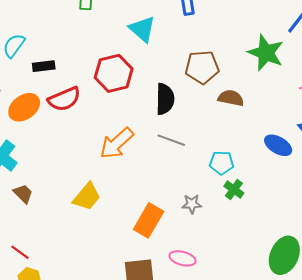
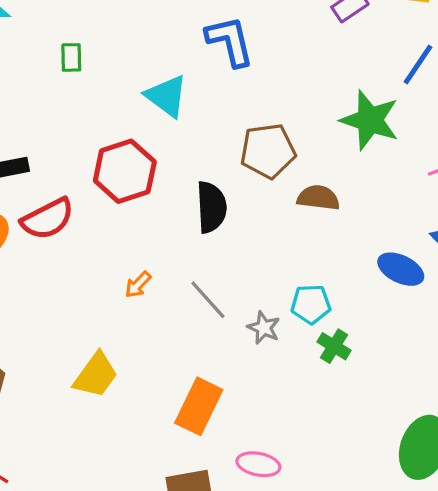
gray line: (171, 140) -> (208, 300), moved, turned 32
orange arrow: (117, 143) -> (138, 285), size x0.5
gray star: (192, 204) -> (264, 328), moved, turned 30

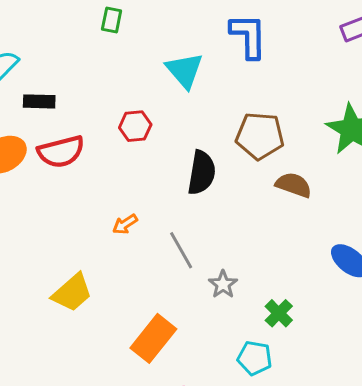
red hexagon: (125, 171) -> (135, 126), size x0.6
cyan pentagon: (311, 304) -> (255, 358), moved

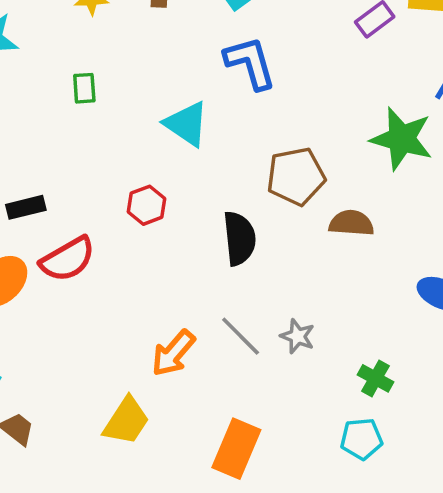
orange arrow: (125, 224) -> (173, 353), moved, size x1.6
gray star: (223, 284) -> (297, 336), moved

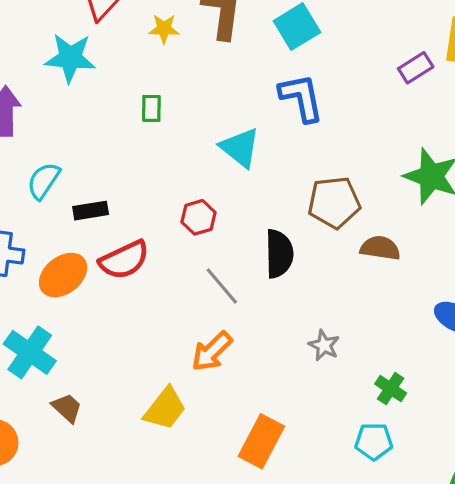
gray line: (241, 336) -> (222, 286), moved

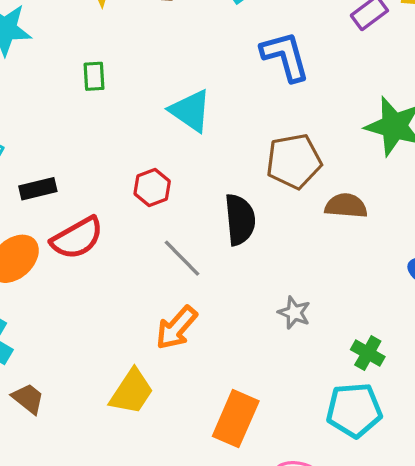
blue L-shape: (301, 98) -> (285, 56), moved
cyan pentagon: (374, 441) -> (354, 410), size x1.4

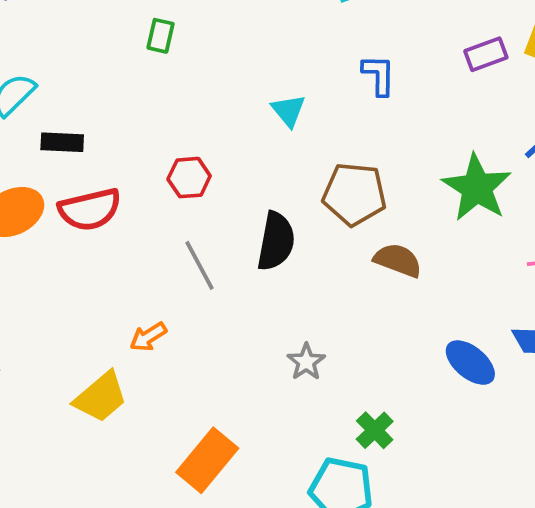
blue L-shape: (285, 56) -> (379, 75), size x0.7
cyan triangle: (190, 111) -> (289, 111), moved, size x0.7
orange arrow: (177, 328) -> (148, 337), moved, size x0.7

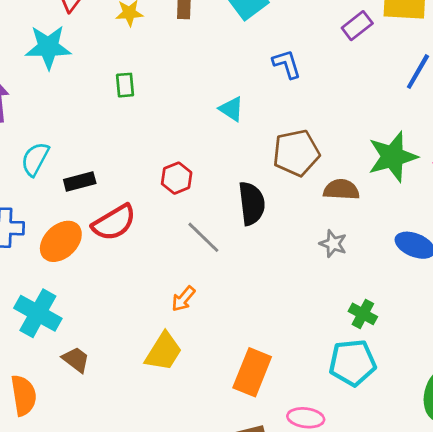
green star: (477, 188) -> (393, 157), moved, turned -30
gray star: (306, 362) -> (333, 244), moved

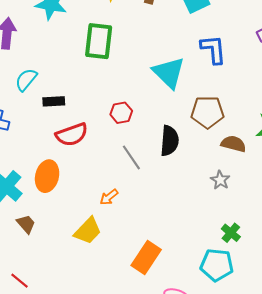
blue L-shape: (287, 64) -> (213, 49), size x1.4
green rectangle: (125, 85) -> (99, 41), size x2.0
cyan triangle: (231, 109) -> (169, 73), size x1.8
orange ellipse: (61, 241) -> (47, 176), moved, turned -44

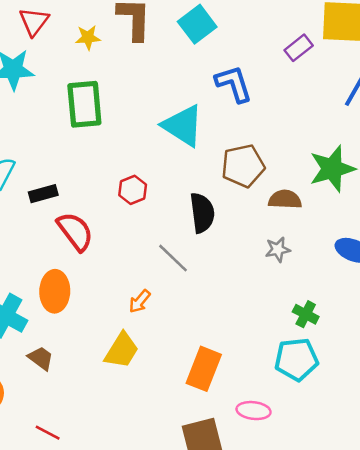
red semicircle: (72, 135) -> (75, 231), turned -96
gray line: (131, 157) -> (173, 258), moved
gray star: (220, 180) -> (278, 249), turned -30

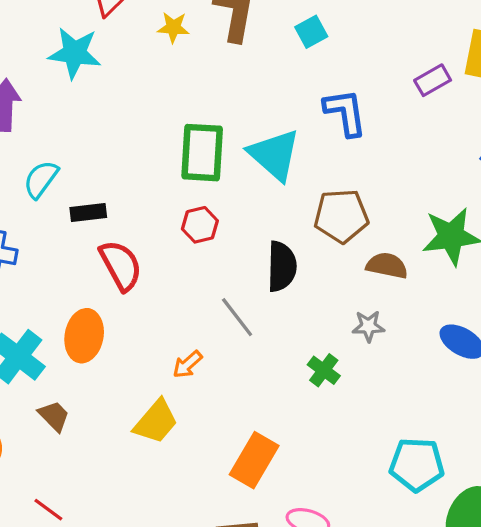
cyan square: (197, 24) -> (311, 32), size x0.7
green rectangle: (84, 104) -> (202, 153), moved
green cross: (306, 314) -> (324, 370), moved
cyan pentagon: (296, 359) -> (417, 465), moved

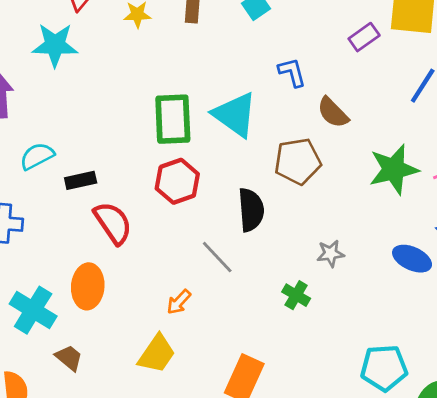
blue L-shape: (345, 112) -> (292, 72), size x0.7
cyan semicircle: (41, 179) -> (37, 156), turned 32
red hexagon: (200, 225) -> (177, 181), size x1.4
brown semicircle: (387, 266) -> (333, 113), moved, turned -140

